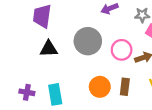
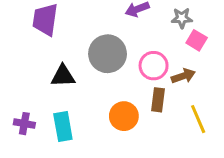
black triangle: (49, 49) -> (63, 76), moved
brown rectangle: (125, 87) -> (158, 100), moved

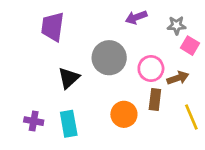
black triangle: (63, 76) -> (69, 78), turned -40

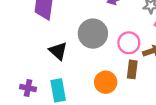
black triangle: (69, 78) -> (58, 51), turned -36

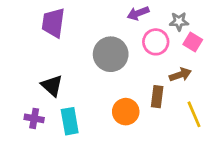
pink circle: (129, 43) -> (156, 42), moved
black triangle: (58, 51) -> (52, 86), moved

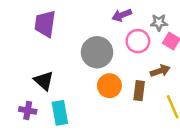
orange circle: (126, 112) -> (109, 86), moved

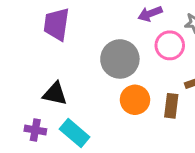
black triangle: (44, 81) -> (55, 94), turned -30
cyan rectangle: (60, 113) -> (75, 133), turned -40

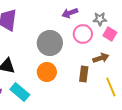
orange circle: (135, 100) -> (47, 72), moved

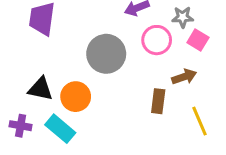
orange circle: (47, 72) -> (76, 97), moved

